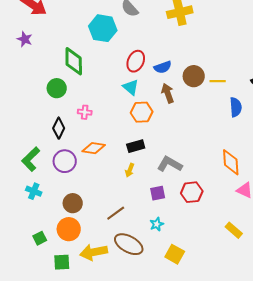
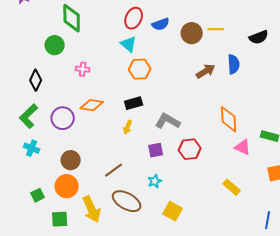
yellow line: (218, 81) -> (216, 29), moved
brown arrow: (168, 93) -> (206, 71), moved, turned 78
black diamond: (59, 128) -> (36, 80), moved
yellow arrow: (94, 252) -> (92, 209), turned -104

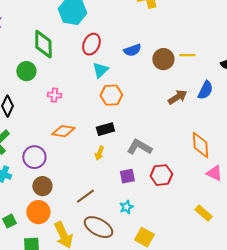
red ellipse: (134, 18) -> (91, 44), moved
cyan triangle: (129, 44) -> (100, 70), turned 36
blue semicircle: (234, 64) -> (205, 90), turned 30
purple circle: (63, 118) -> (34, 157), moved

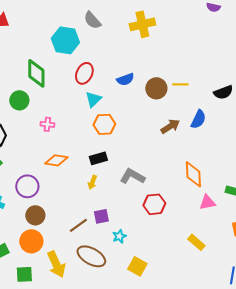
pink triangle: (214, 173) -> (207, 202), turned -36
purple square: (127, 176) -> (101, 216), moved

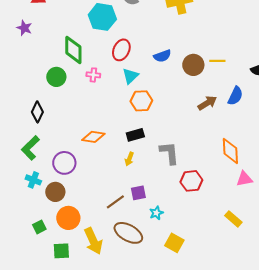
pink cross: (47, 124) -> (93, 75), moved
gray L-shape: (132, 176) -> (169, 153), turned 55
brown circle: (35, 215) -> (55, 192), moved

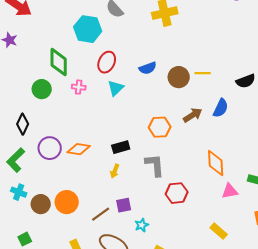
orange hexagon: (141, 101) -> (160, 127), moved
purple circle: (64, 163) -> (50, 148), moved
orange circle: (68, 218) -> (67, 202), moved

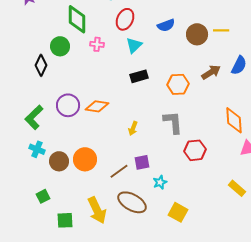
black diamond: (23, 124) -> (41, 65), moved
black rectangle: (121, 147) -> (139, 76), moved

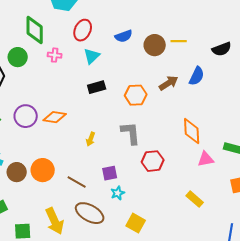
purple square: (142, 162) -> (110, 173), moved
brown line: (119, 171) -> (77, 182), turned 66

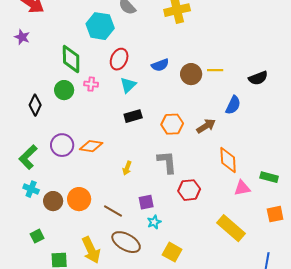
green circle: (18, 57) -> (64, 90), moved
brown arrow: (169, 83) -> (206, 126), moved
yellow rectangle: (195, 199) -> (231, 228), size x1.6

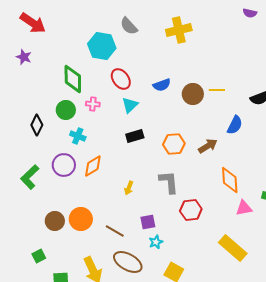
red ellipse: (119, 59) -> (121, 79), turned -60
orange diamond: (91, 146) -> (93, 166), turned -40
cyan cross: (31, 189) -> (78, 136), moved

